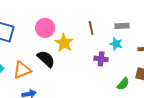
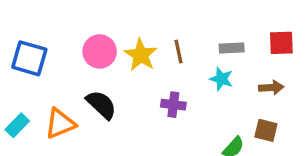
yellow star: (64, 43) -> (141, 55), moved
purple cross: (101, 59) -> (173, 105), moved

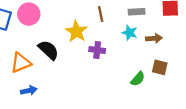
pink circle: (100, 51) -> (29, 14), moved
yellow star: (141, 55) -> (76, 31), moved
brown arrow: (271, 87) -> (154, 38), moved

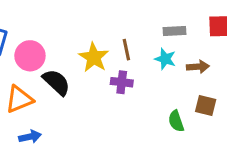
pink circle: (29, 14) -> (30, 56), moved
brown line: (101, 14) -> (126, 50), moved
green semicircle: (138, 79) -> (176, 121), turned 119

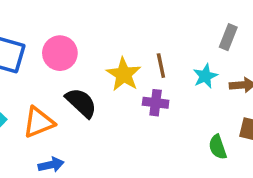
gray rectangle: (175, 31) -> (228, 37), moved, turned -65
pink circle: (30, 56) -> (60, 53), moved
cyan star: (165, 59) -> (205, 76), turned 30

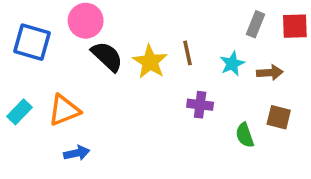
pink circle: (60, 53) -> (86, 21), moved
black semicircle: (81, 103) -> (107, 56), moved
purple cross: (156, 103) -> (200, 105), moved

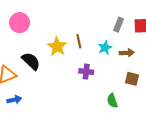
black semicircle: (107, 56) -> (31, 61), moved
green semicircle: (245, 135) -> (112, 101), moved

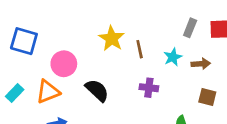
pink circle: (20, 23) -> (64, 64), moved
yellow star: (57, 47) -> (112, 38), moved
black semicircle: (31, 61) -> (97, 90), moved

